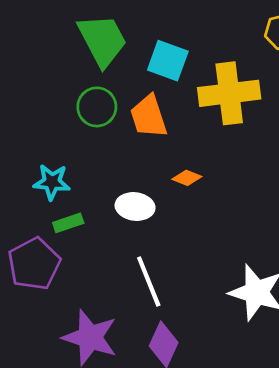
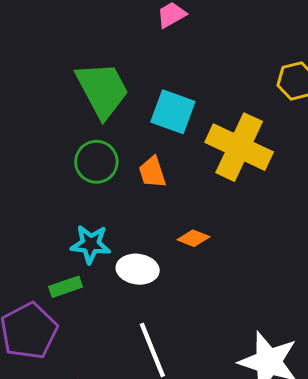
yellow cross: (229, 93) -> (239, 147), turned 32
orange trapezoid: (149, 116) -> (152, 172), size x0.7
cyan star: (52, 182) -> (91, 244), moved

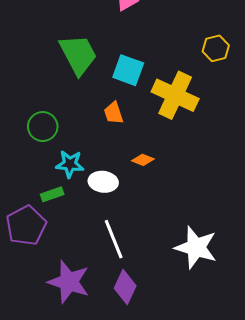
green circle: (96, 162) -> (43, 127), moved

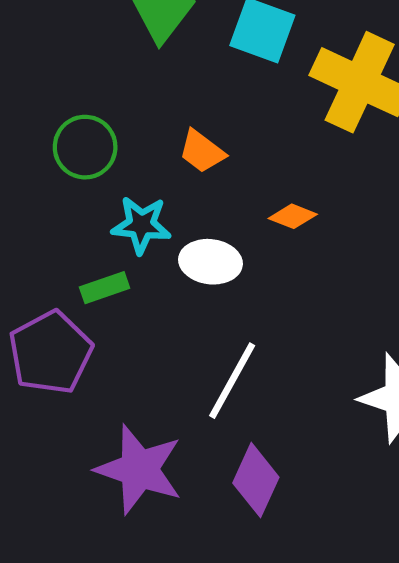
orange trapezoid: (114, 113) -> (202, 151), moved, turned -35
white line: (114, 239) -> (232, 381), turned 51

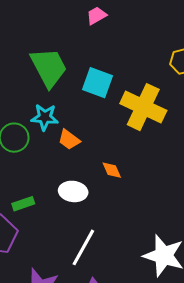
orange diamond: (293, 216) -> (112, 170), turned 45
cyan star: (141, 225) -> (45, 117), moved

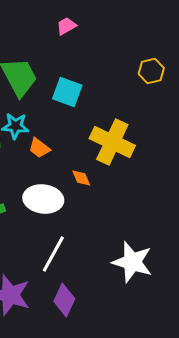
yellow cross: (143, 107) -> (112, 142), moved
white ellipse: (73, 191) -> (43, 199), size x1.4

